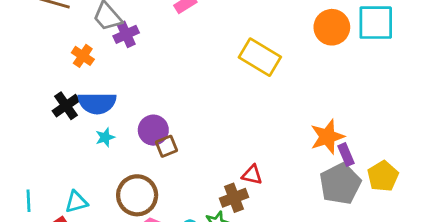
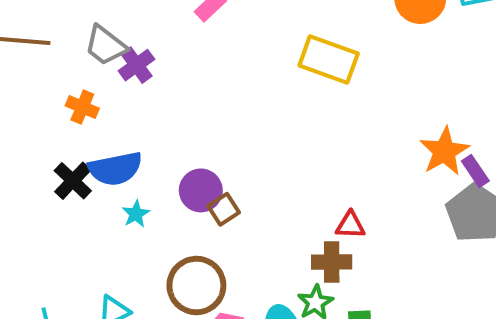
brown cross: (234, 198) -> (332, 262), turned 32

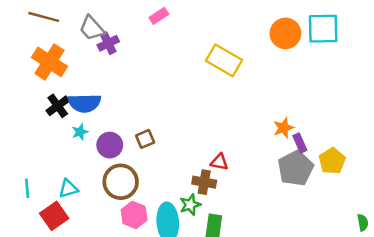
orange cross: (82, 107) -> (49, 62), moved, size x1.8
orange star: (444, 151) -> (284, 128), size x0.7
purple circle: (201, 190) -> (110, 145), moved
cyan star: (136, 214) -> (80, 132), moved

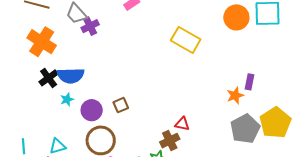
purple rectangle: (300, 143) -> (250, 82), moved, turned 35
yellow pentagon: (332, 161) -> (275, 123), size x1.4
brown cross: (204, 182) -> (170, 141), turned -36

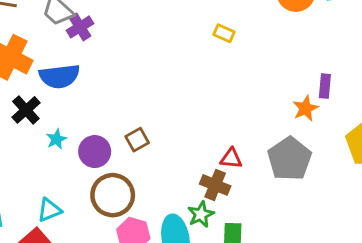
yellow rectangle: (186, 40) -> (224, 33), size x0.5
blue semicircle: (71, 76) -> (59, 76), moved
gray pentagon: (245, 129) -> (290, 159), moved
brown cross: (170, 141) -> (215, 185), turned -36

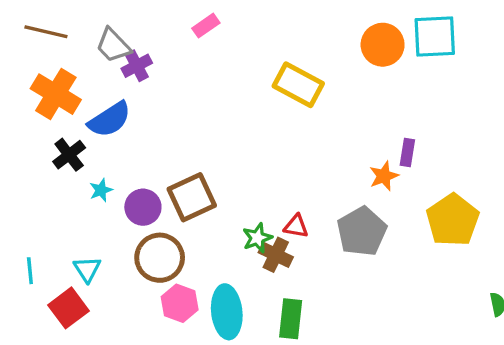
yellow rectangle: (224, 33) -> (298, 85), size x2.0
blue semicircle: (59, 76) -> (110, 120), turned -30
brown square: (137, 140) -> (192, 197), size x1.8
cyan triangle: (49, 210) -> (87, 269), turned -45
green star: (201, 214) -> (257, 238), moved

